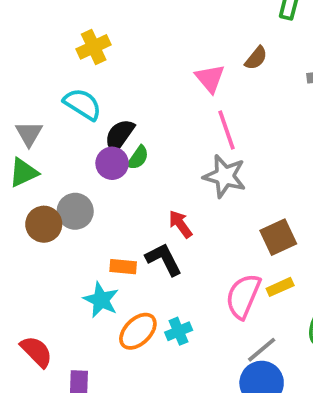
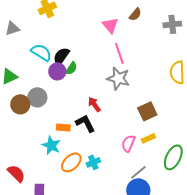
cyan semicircle: (83, 104) -> (41, 52), moved
gray triangle: (29, 134) -> (12, 28), moved, turned 42
pink semicircle: (243, 296) -> (128, 143), size x0.7

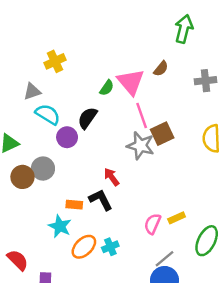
pink triangle: (110, 25) -> (131, 82), size x1.4
gray triangle: (12, 28) -> (32, 91), moved
black semicircle: (61, 56) -> (87, 118), moved
green semicircle: (71, 68) -> (107, 88), moved
brown square: (147, 111) -> (162, 134), moved

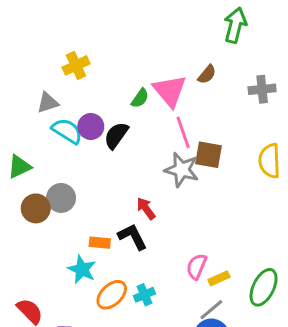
brown square: (162, 134) -> (208, 155), turned 35
purple circle: (67, 137) -> (91, 126), moved
yellow rectangle: (177, 218) -> (219, 278), moved

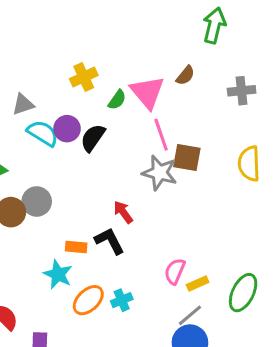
yellow cross: (76, 65) -> (84, 77), moved

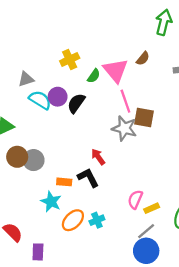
gray circle: (37, 201) -> (34, 160), moved

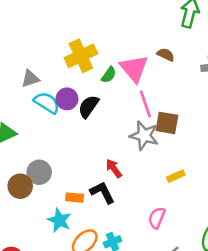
brown semicircle: (143, 58) -> (166, 55), turned -104
yellow cross: (70, 60) -> (81, 56), size x1.4
brown circle: (17, 157) -> (20, 186), moved
yellow rectangle: (152, 208) -> (176, 176), moved

